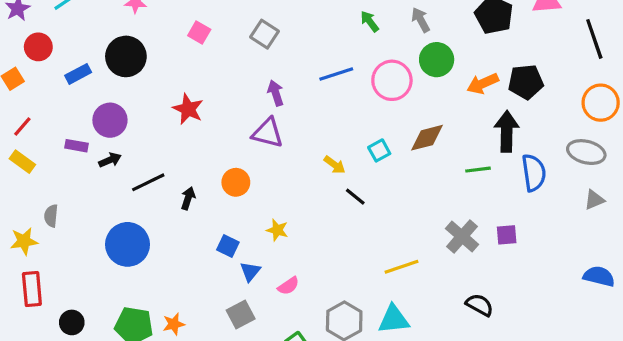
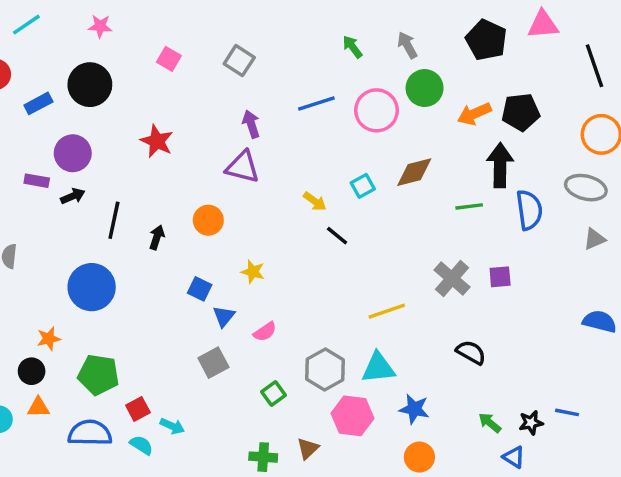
black line: (148, 182) -> (114, 220), turned -52
orange star: (174, 324) -> (49, 339), moved

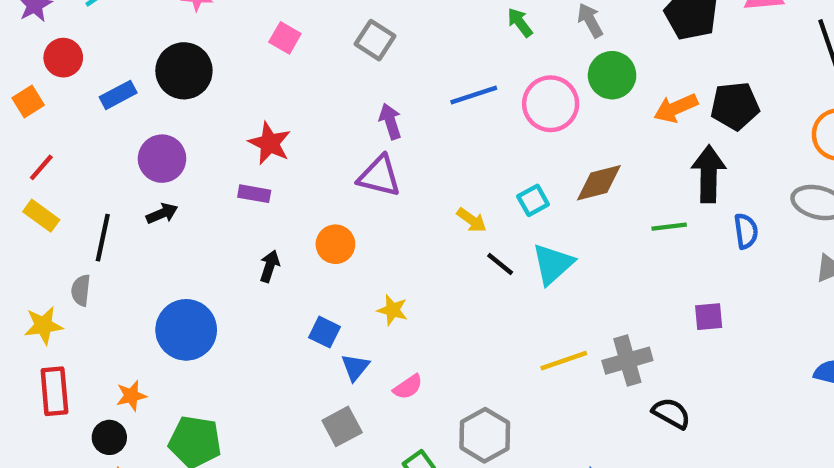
purple rectangle: (37, 181) -> (254, 194), moved
blue semicircle: (529, 210) -> (746, 231), size x0.7
black line: (114, 220) -> (103, 238), moved
gray cross: (452, 279) -> (627, 361), moved, turned 33
cyan triangle: (378, 368) -> (553, 264), moved, turned -36

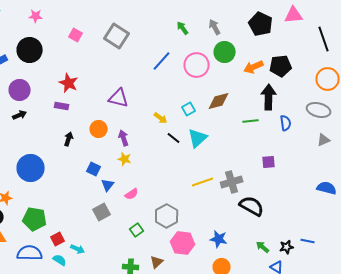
gray square: (375, 40) -> (117, 36), size x1.4
blue line: (474, 95) -> (162, 61), turned -30
purple arrow: (390, 121) -> (124, 138), moved
black semicircle: (671, 413) -> (252, 206), size x1.4

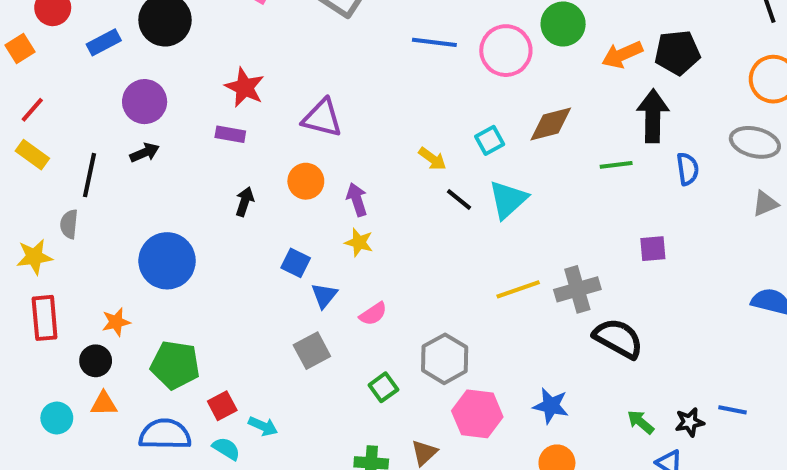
blue line: (162, 61) -> (434, 42), turned 55
purple triangle: (119, 98) -> (322, 118), moved

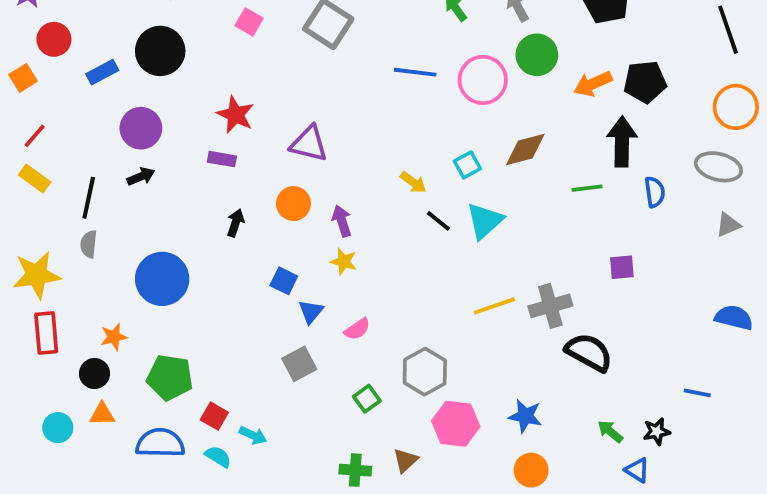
gray semicircle: (69, 224) -> (89, 244), moved
yellow star: (34, 257) -> (37, 275), size x1.4
red square: (222, 406) -> (214, 416), turned -32
blue line: (732, 410) -> (697, 393), moved

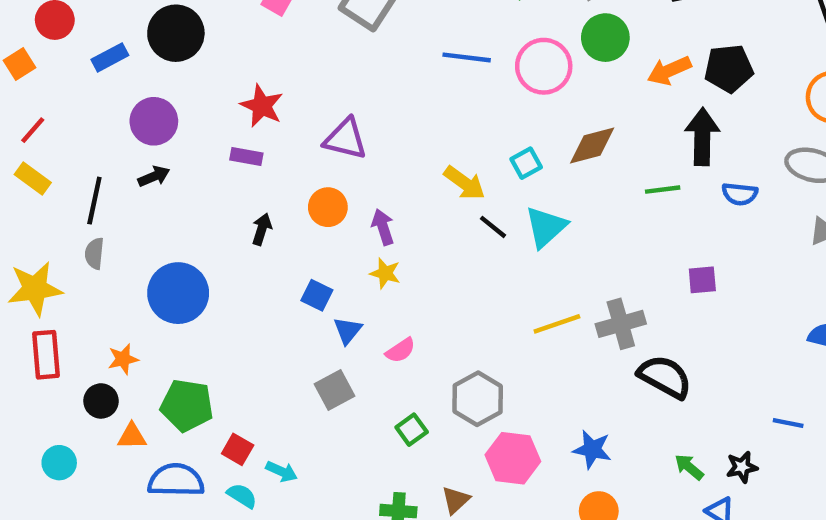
yellow arrow: (413, 182) -> (464, 183), size x1.4
blue semicircle: (655, 192) -> (740, 194), turned 104
orange triangle: (102, 414) -> (132, 436), moved

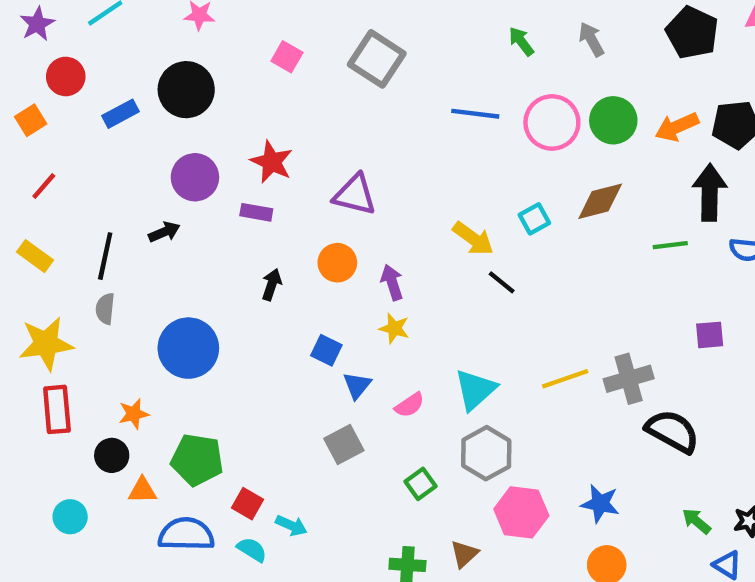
green circle: (605, 38) -> (613, 120), moved
purple circle: (154, 121) -> (195, 177), moved
yellow rectangle: (33, 179) -> (35, 256), moved
cyan triangle: (546, 227) -> (475, 390), moved

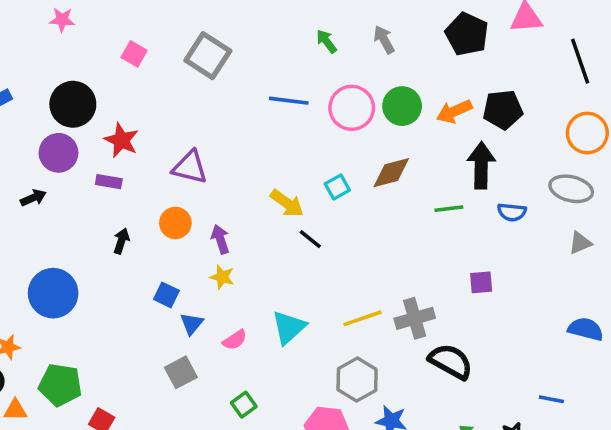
black circle: (186, 90) -> (73, 104), moved
gray hexagon: (486, 453) -> (357, 379), moved

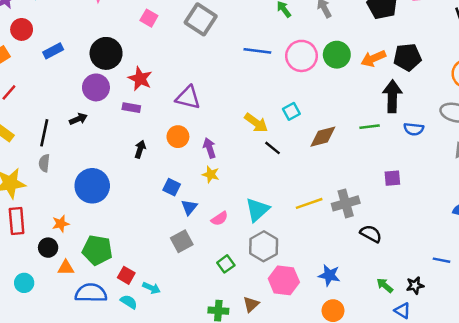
brown diamond: (391, 173) -> (323, 137), moved
black semicircle: (451, 361) -> (371, 234), size x0.7
gray hexagon: (357, 379) -> (264, 246), moved

